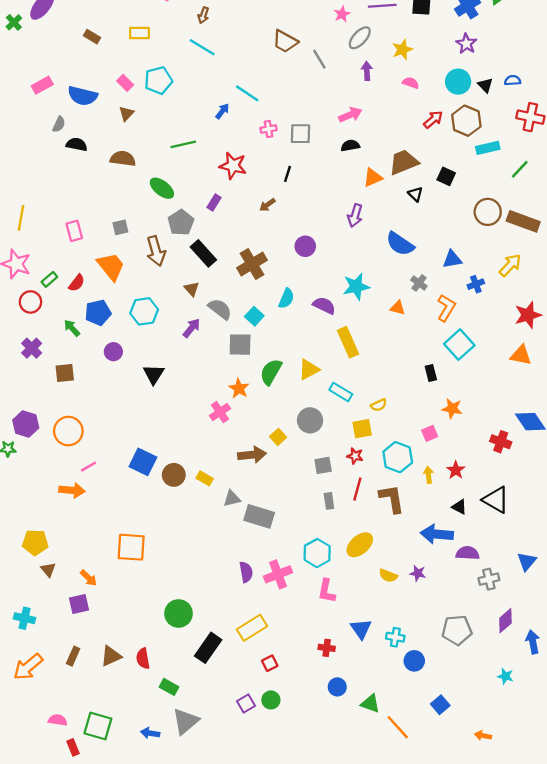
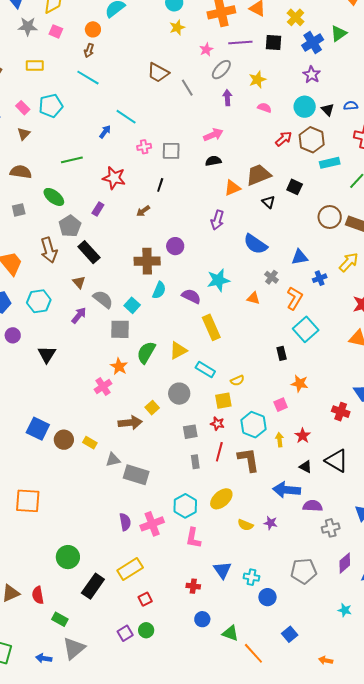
gray square: (120, 227) -> (19, 210), moved
brown cross: (252, 264) -> (147, 261), moved, turned 30

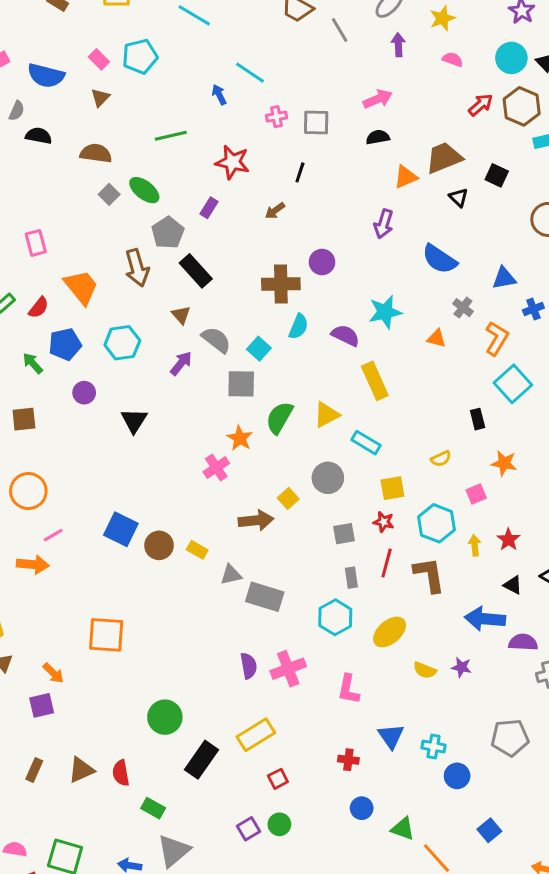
blue arrow: (105, 132) -> (219, 95), turned -64
gray square: (19, 210) -> (109, 194), moved, turned -32
yellow semicircle: (237, 380) -> (441, 459), moved
cyan hexagon: (185, 506) -> (335, 617), moved

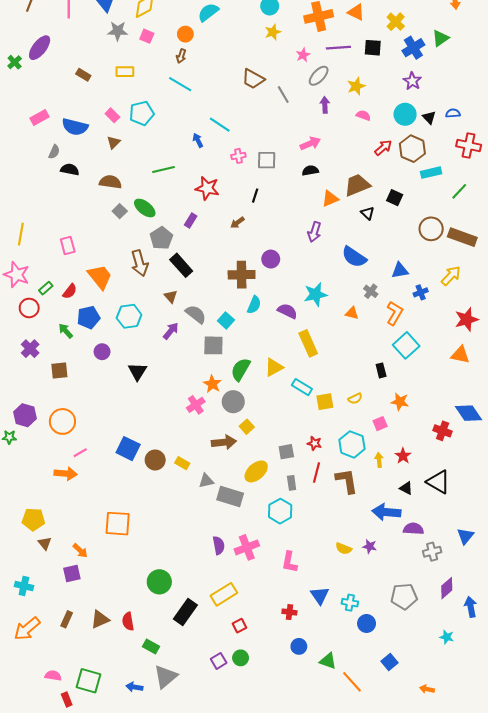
gray circle: (328, 478) -> (233, 402), moved
yellow square: (392, 488) -> (325, 402), moved
yellow ellipse: (390, 632) -> (256, 471), moved

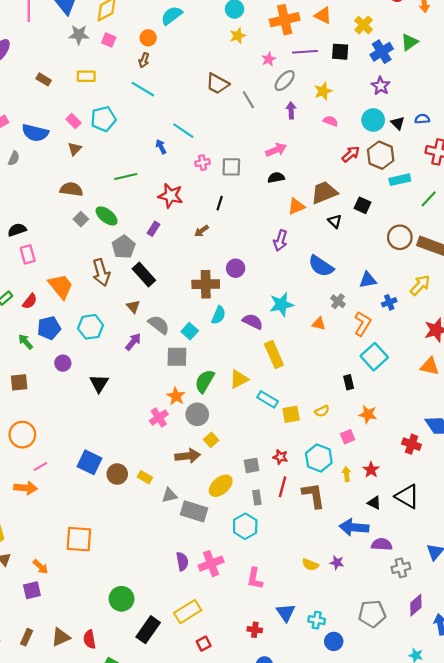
black semicircle: (70, 169) -> (17, 230), moved, turned -30

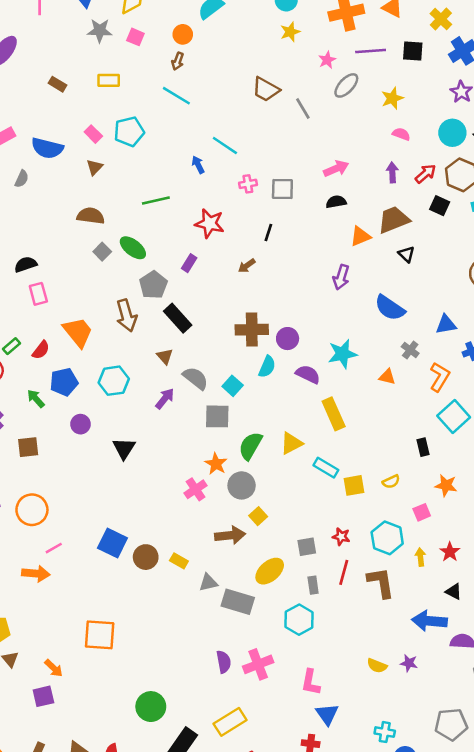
purple arrow: (291, 110) -> (392, 172), moved
black square: (362, 205) -> (440, 206), moved
purple circle: (236, 268) -> (288, 339), moved
blue triangle: (286, 613) -> (327, 714), moved

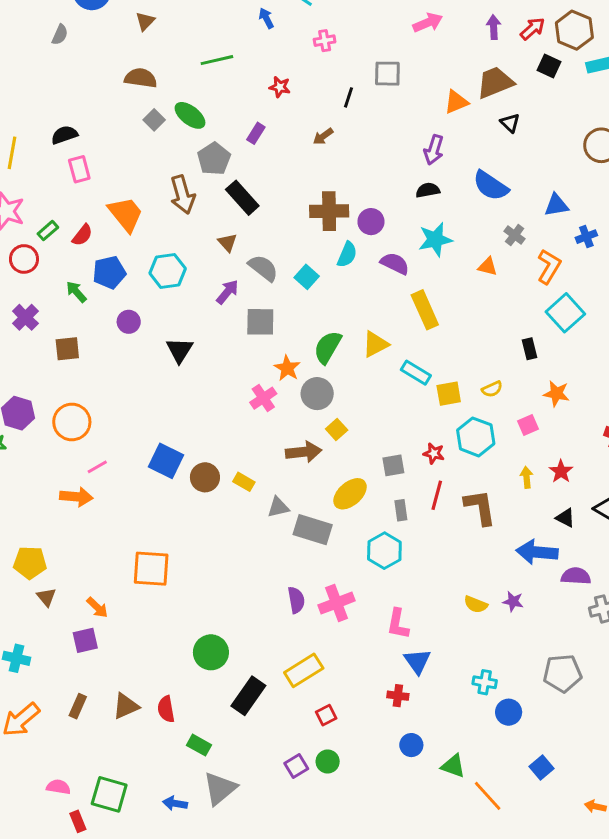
gray square: (282, 189) -> (387, 74), moved
black semicircle: (336, 202) -> (428, 190), moved
red star: (210, 223) -> (280, 87), size x0.6
gray square: (217, 416) -> (260, 322), moved
cyan hexagon: (387, 538) -> (476, 437), moved

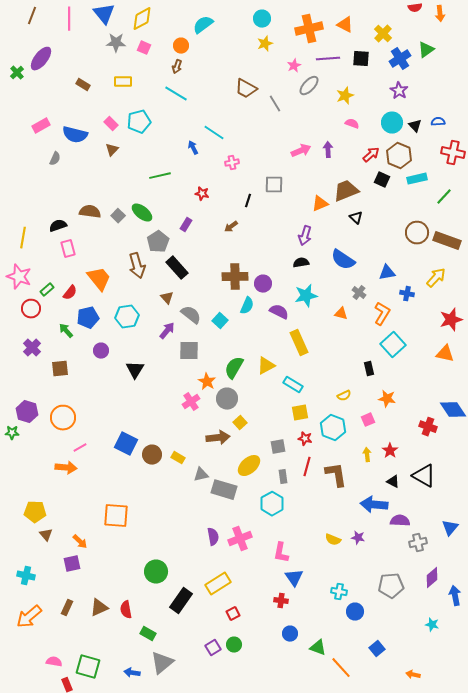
purple arrow: (494, 27) -> (328, 150), moved
brown semicircle: (141, 78) -> (90, 212), moved
blue cross: (586, 237) -> (407, 294), turned 32
yellow square: (449, 394) -> (300, 413), moved

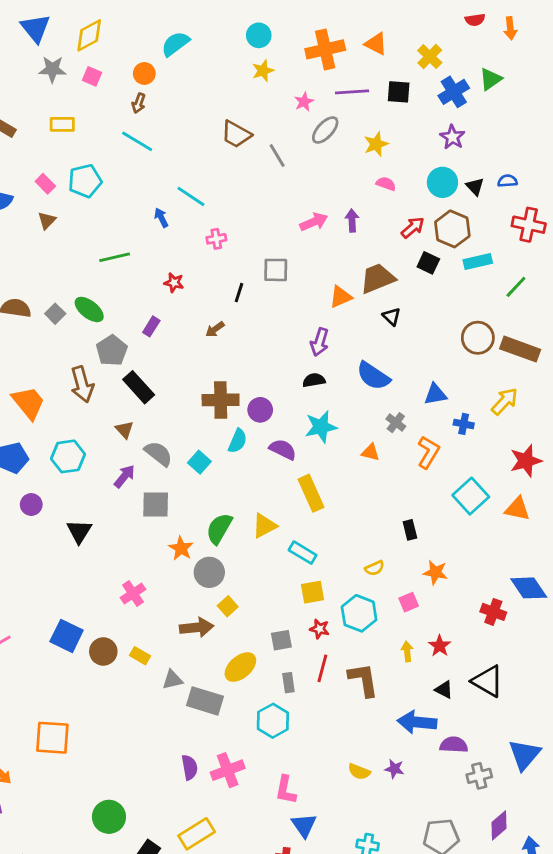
cyan square: (393, 345) -> (471, 496), moved
pink cross: (191, 402) -> (133, 594), moved
blue triangle: (450, 528) -> (524, 755), size x1.4

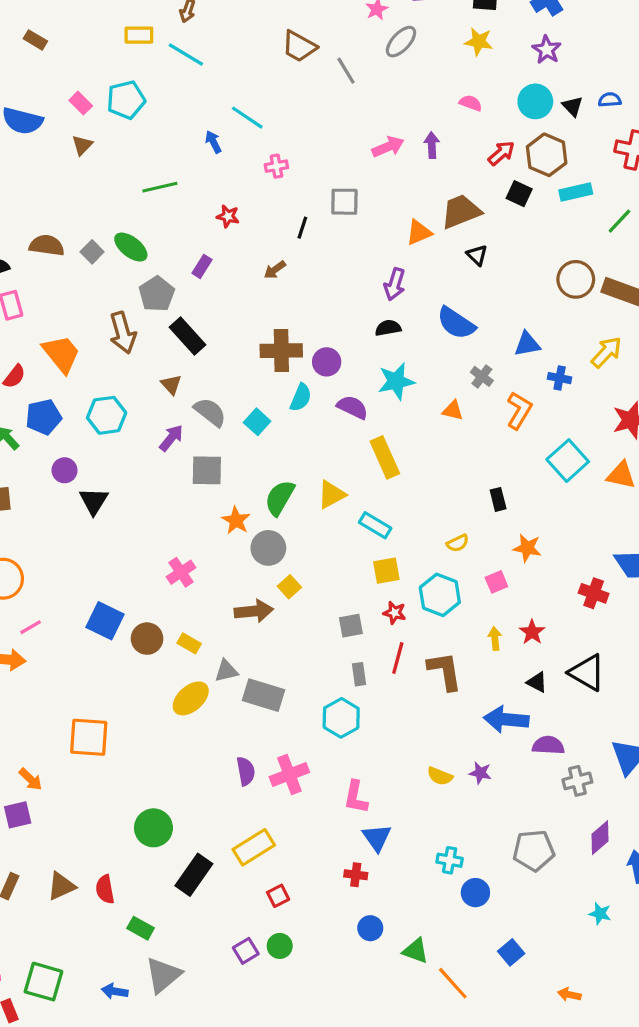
yellow rectangle: (62, 124) -> (139, 35), moved
yellow star: (376, 144) -> (479, 42), moved, turned 30
black triangle: (79, 531) -> (94, 501), moved
yellow ellipse: (240, 667) -> (191, 698), moved

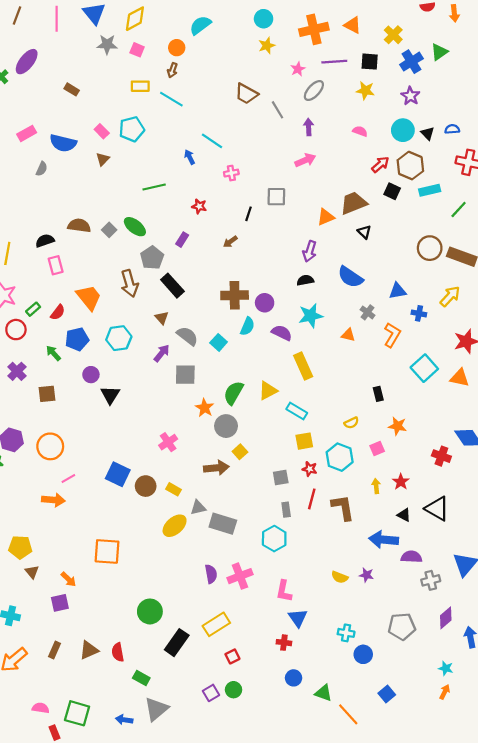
purple arrow: (432, 145) -> (309, 127), moved
orange arrow: (569, 995) -> (445, 692), moved, turned 104

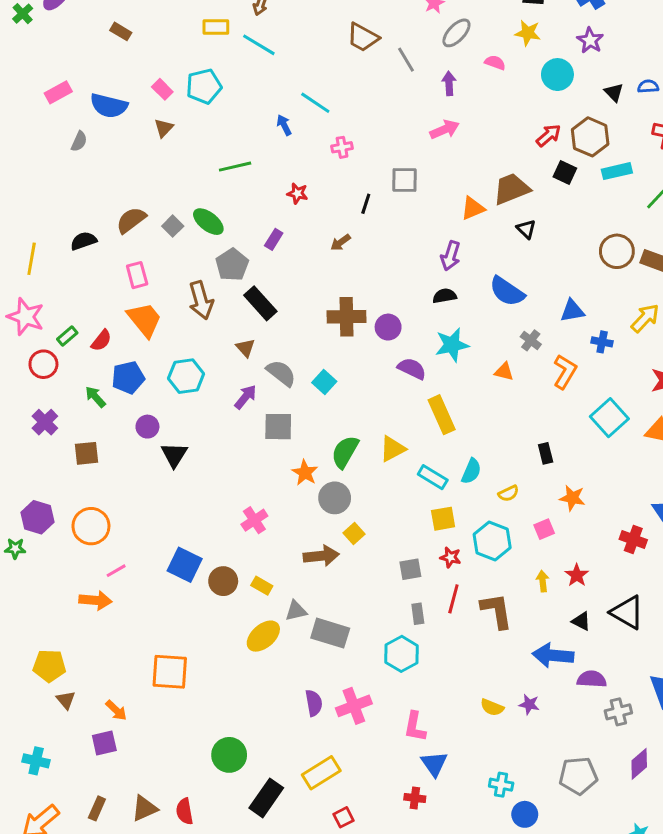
cyan circle: (403, 130) -> (557, 75), moved
pink semicircle: (360, 131) -> (495, 63), moved
brown semicircle: (79, 226) -> (131, 220), turned -45
pink rectangle: (56, 265) -> (137, 275), moved
cyan semicircle: (247, 326) -> (471, 471), moved

